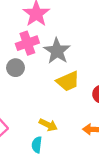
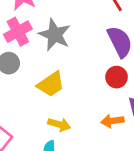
yellow trapezoid: (68, 81) -> (51, 84), moved

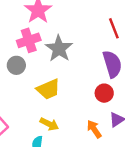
orange arrow: (112, 121) -> (94, 129), turned 54

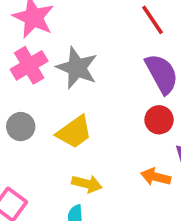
gray circle: (16, 65) -> (21, 127), moved
orange arrow: (94, 129) -> (156, 177), turned -30

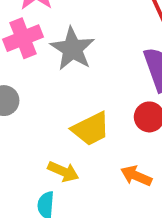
yellow trapezoid: (74, 132) -> (91, 129), moved

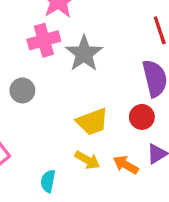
yellow arrow: (63, 172) -> (87, 160), moved

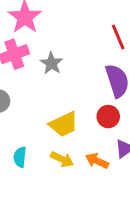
gray star: (84, 53) -> (51, 63), size x0.7
cyan semicircle: (48, 181) -> (20, 157), moved

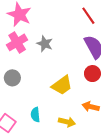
yellow arrow: (62, 159) -> (67, 122), moved

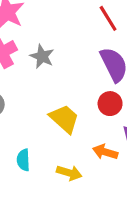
yellow trapezoid: (62, 85) -> (64, 119), turned -105

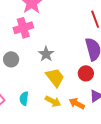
gray star: (42, 56) -> (46, 54), moved
yellow arrow: (69, 173) -> (53, 101), moved

